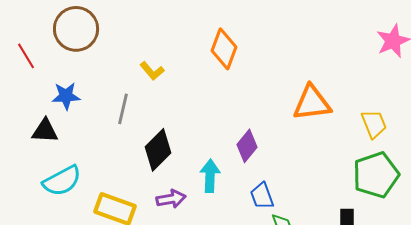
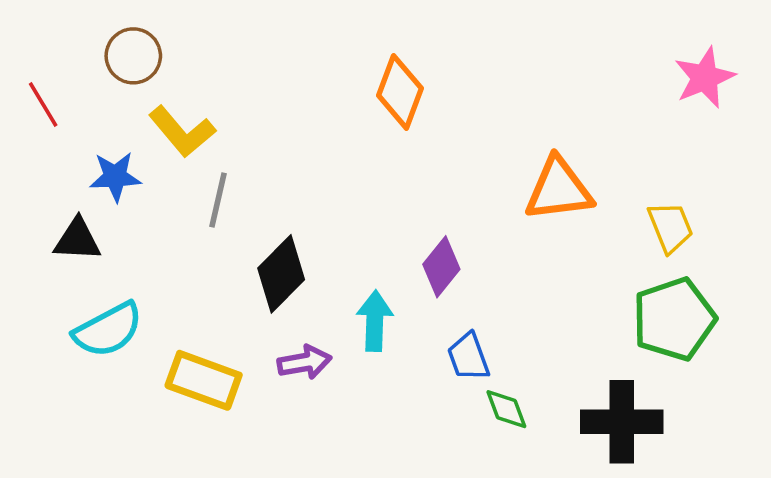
brown circle: (76, 29) -> (133, 56), size x0.7
yellow L-shape: (152, 71) -> (182, 132), moved, size x1.5

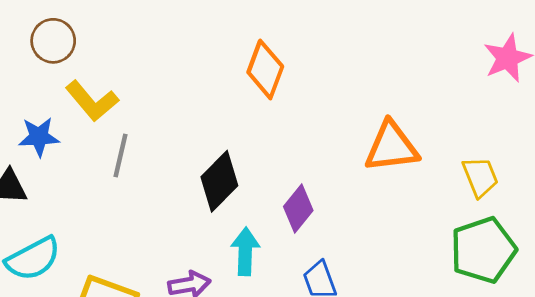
black diamond: (281, 274) -> (219, 181), moved

